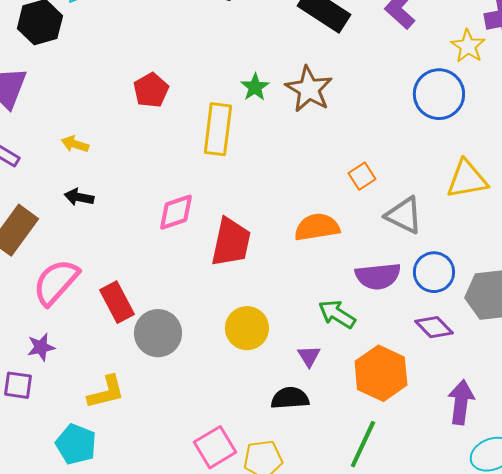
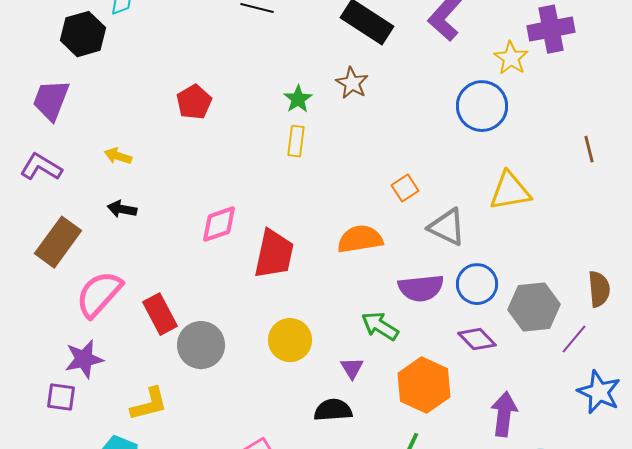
brown star: (309, 89) -> (352, 83), moved, size x0.7
yellow rectangle: (218, 129) -> (296, 141), moved, size x0.6
purple star: (41, 347) -> (84, 359), size x1.4

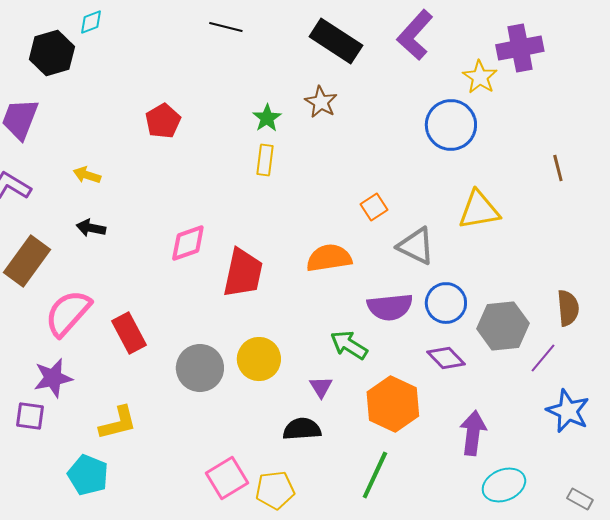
gray circle: (201, 345) -> (200, 368), moved

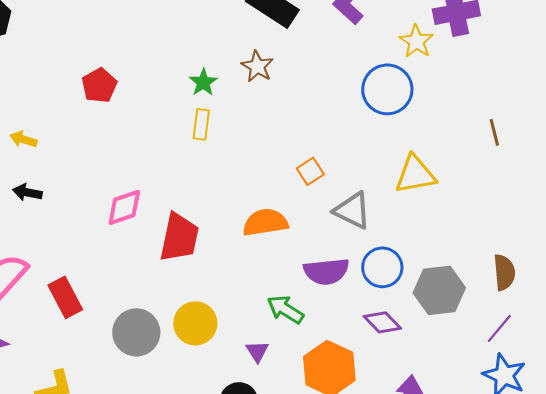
purple line: (543, 358) -> (499, 328), moved

